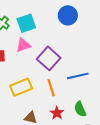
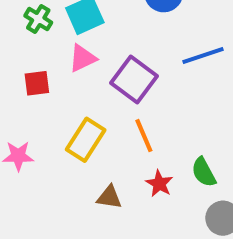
blue line: (78, 76) -> (203, 55), moved
yellow rectangle: (21, 87) -> (86, 140), turned -30

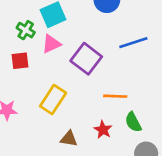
green cross: (38, 19) -> (26, 30), moved
orange line: (144, 136) -> (115, 96), moved, turned -65

